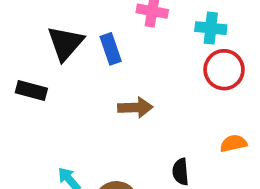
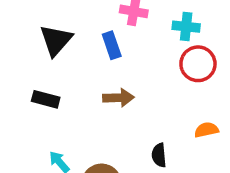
blue rectangle: (111, 49) -> (112, 45), moved
black rectangle: (31, 90) -> (46, 99), moved

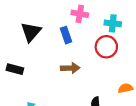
red circle: (198, 64) -> (106, 47), moved
black rectangle: (46, 99) -> (15, 69), moved

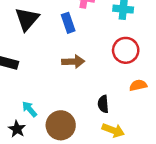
red circle: (106, 47) -> (126, 50), moved

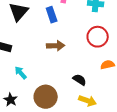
black semicircle: (103, 104) -> (80, 80), turned 128
cyan arrow: (29, 109) -> (21, 73), moved

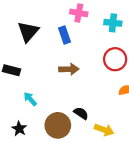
black semicircle: (80, 80) -> (81, 113), moved

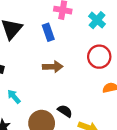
cyan cross: (113, 23) -> (97, 20), turned 35

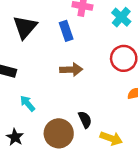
black semicircle: (65, 111) -> (85, 120), turned 32

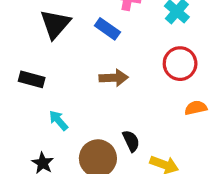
blue rectangle: (66, 31) -> (107, 29), turned -36

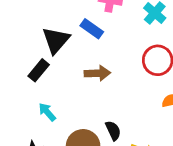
black triangle: (55, 24) -> (56, 40), moved
black rectangle: (32, 79) -> (39, 70), moved, turned -65

